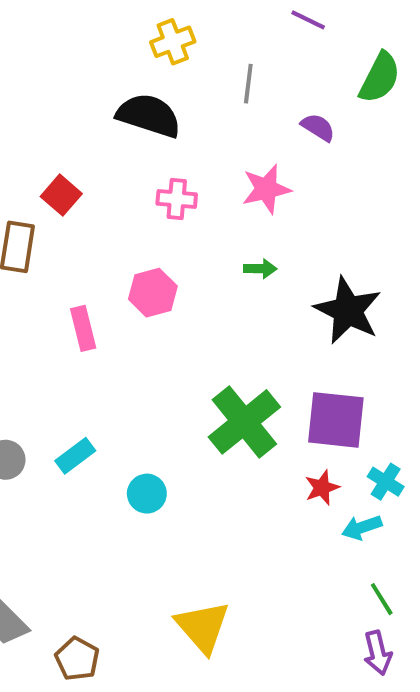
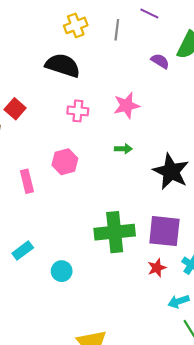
gray line: (248, 84) -> (117, 30), moved
purple semicircle: (318, 127) -> (160, 61), moved
green cross: (244, 422) -> (115, 232), turned 33
cyan arrow: (362, 527) -> (179, 301), moved

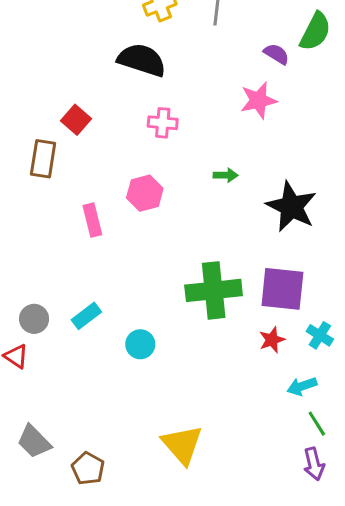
pink star: (127, 105) -> (258, 100), moved

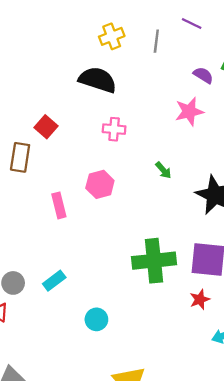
green arrow: (226, 175) -> (163, 170), turned 48
cyan circle: (140, 344) -> (96, 319), moved

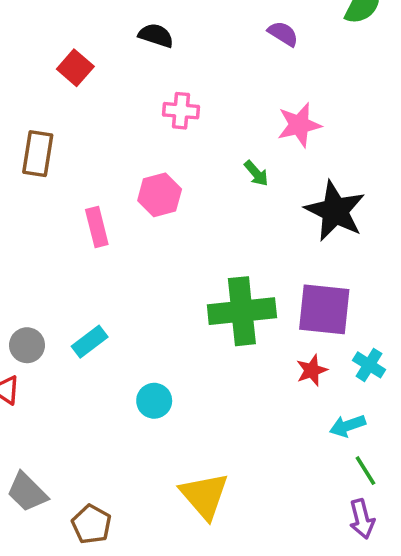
purple semicircle: (203, 75) -> (283, 34), moved
black semicircle: (98, 80) -> (156, 35), size x0.6
pink star: (189, 112) -> (299, 125), moved
red square: (46, 127) -> (75, 68), moved

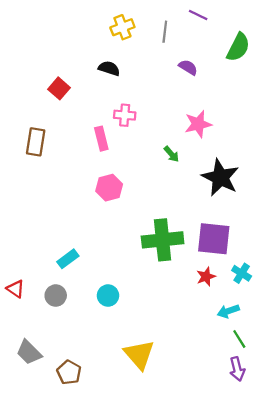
pink hexagon: (160, 195) -> (109, 188), moved
pink rectangle: (97, 227) -> (101, 139), moved
gray circle: (27, 345) -> (56, 296), moved

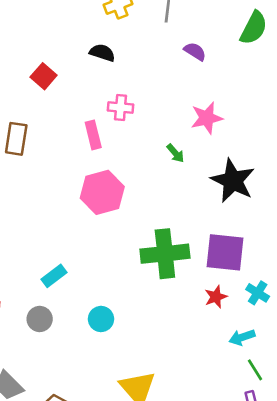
pink hexagon: (109, 188) -> (102, 192), size x1.4

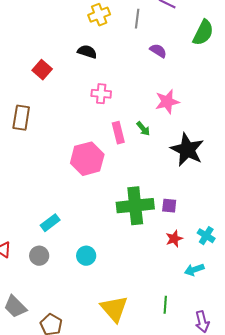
pink rectangle: (93, 135) -> (118, 133), moved
purple square: (225, 252) -> (169, 206), moved, size x0.5
green line: (255, 370) -> (165, 305), moved, turned 36

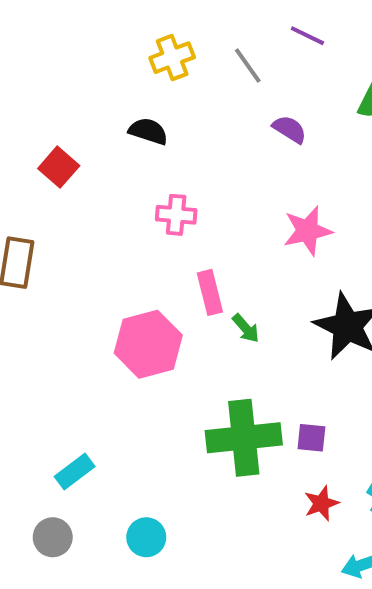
gray line: (137, 19) -> (248, 66), turned -42
green arrow: (143, 129) -> (246, 328), moved

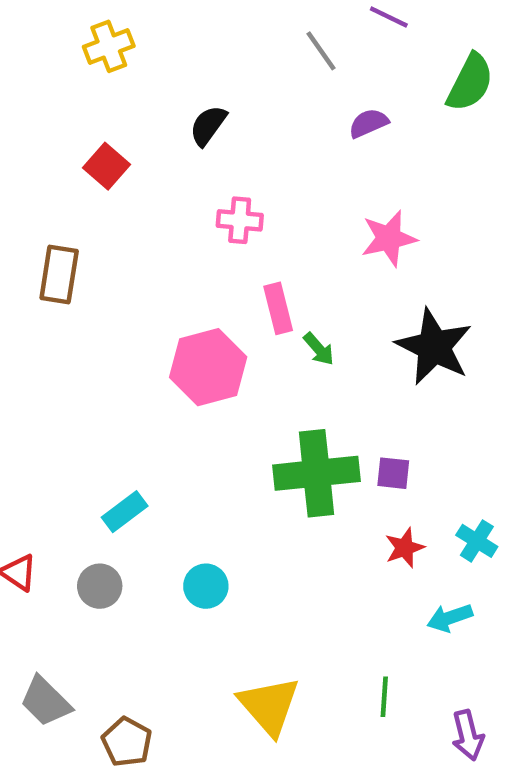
yellow cross: (172, 58) -> (109, 46), moved
purple semicircle: (290, 129) -> (368, 123), turned -56
black semicircle: (148, 131) -> (208, 125), turned -72

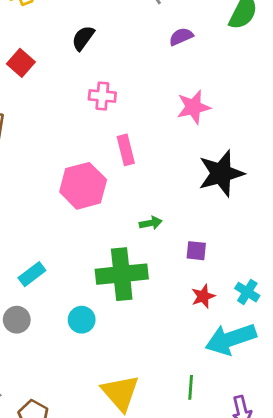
black star: (434, 347) -> (221, 173), turned 30
green arrow: (319, 349) -> (151, 223), moved, turned -60
green cross: (317, 473) -> (122, 274), moved
cyan arrow: (450, 618) -> (231, 339), size x1.8

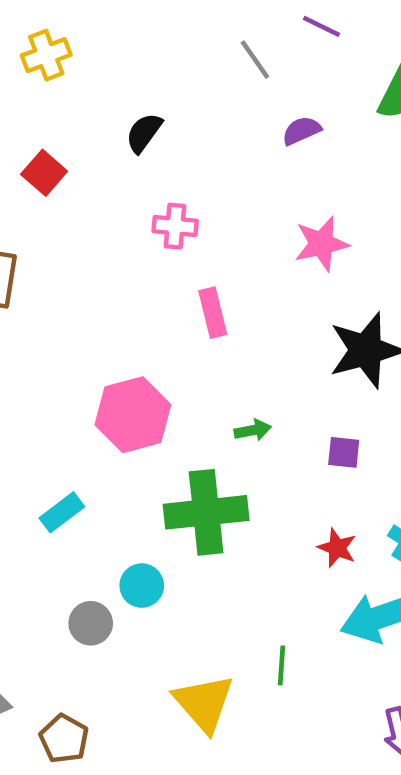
pink hexagon: (83, 186) -> (133, 415), moved
purple square: (196, 251) -> (344, 452), moved
red star: (203, 296) -> (337, 548), turned -30
gray circle: (17, 320) -> (91, 623), moved
green line: (191, 387) -> (282, 665), moved

